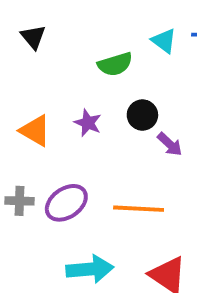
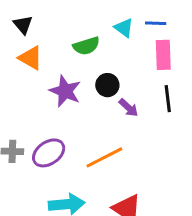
purple star: (88, 123) -> (65, 91), size x1.5
orange triangle: (35, 131) -> (30, 58), moved
orange line: (139, 209) -> (104, 157), turned -30

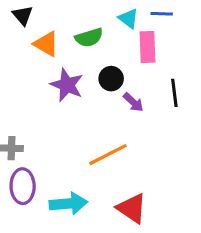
pink rectangle: (163, 55) -> (147, 47), moved
orange triangle: (30, 58) -> (46, 44), moved
purple ellipse: (49, 153) -> (23, 186), moved, turned -56

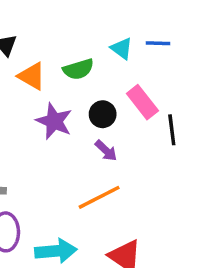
pink rectangle: (147, 47) -> (142, 102), moved, turned -36
purple arrow: (133, 102) -> (106, 151), moved

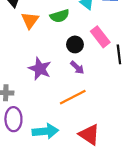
orange triangle: (32, 76) -> (30, 20), turned 36
purple star: (54, 121) -> (40, 69), moved

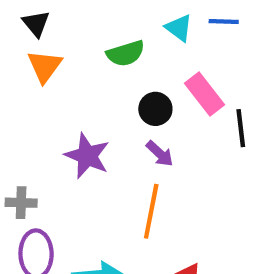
orange triangle: (30, 20) -> (45, 66), moved
orange line: (73, 97) -> (151, 211), turned -52

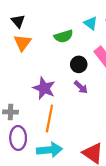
orange line: (151, 211) -> (49, 119), moved

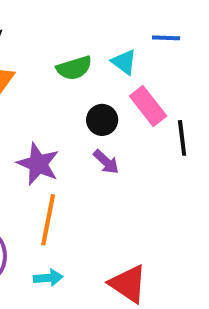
cyan triangle: (91, 23) -> (124, 62), moved
cyan arrow: (49, 150) -> (48, 278), size x0.6

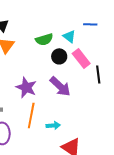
black circle: (102, 120) -> (59, 56), moved
purple arrow: (106, 162) -> (60, 86), size x1.6
cyan arrow: (48, 278) -> (53, 125), moved

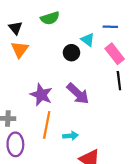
green semicircle: (44, 39) -> (50, 18), moved
black circle: (59, 56) -> (71, 53), moved
pink rectangle: (81, 58) -> (115, 54), moved

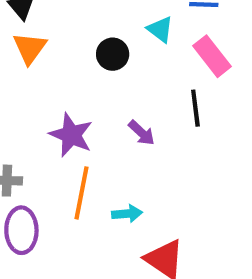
black circle: (71, 53) -> (113, 54), moved
black line: (119, 81) -> (195, 108), moved
purple arrow: (78, 94) -> (142, 133), size x0.6

